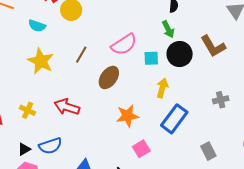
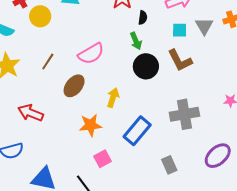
cyan square: (151, 58) -> (180, 30), moved
yellow arrow: (162, 88) -> (113, 98), moved
gray cross: (221, 100) -> (184, 114), size x1.8

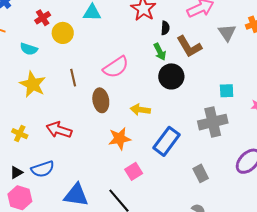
cyan square: (180, 30) -> (227, 91), moved
brown L-shape: (180, 60) -> (189, 46), moved
brown line: (48, 62) -> (73, 78), turned -42
brown ellipse: (74, 86) -> (101, 100), turned -45
yellow arrow: (113, 98) -> (140, 110), turned -96

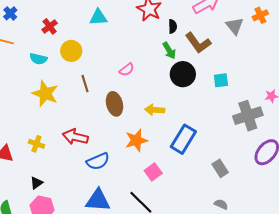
yellow circle: (63, 33) -> (71, 51), moved
pink semicircle: (116, 67) -> (127, 70), size x0.6
cyan square: (227, 91) -> (221, 80), moved
gray cross: (213, 122) -> (248, 116), moved
blue semicircle: (43, 169) -> (98, 161), moved

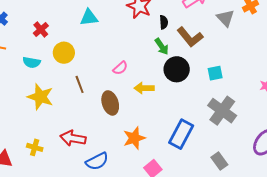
yellow arrow: (155, 110) -> (144, 88), moved
gray cross: (248, 116) -> (222, 111), moved, turned -32

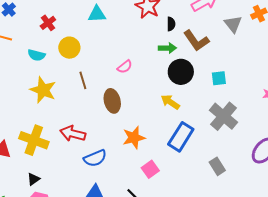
green arrow: (162, 46) -> (167, 48), turned -60
yellow arrow: (144, 88) -> (170, 102), moved, turned 30
yellow cross: (35, 147) -> (34, 140), size x1.8

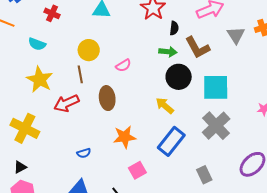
red cross: (48, 23) -> (52, 13), turned -35
yellow circle: (69, 48) -> (89, 50), moved
cyan square: (219, 78) -> (216, 87), size x1.8
red arrow: (73, 134) -> (66, 103), moved, turned -45
blue semicircle: (95, 158) -> (84, 153), size x0.6

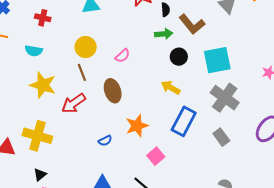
black circle: (179, 77) -> (179, 57), size x0.7
blue semicircle: (84, 153) -> (105, 141), moved
gray rectangle: (204, 175) -> (221, 137), moved

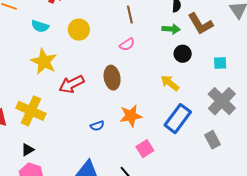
yellow circle: (86, 47) -> (79, 30), moved
cyan square: (217, 60) -> (220, 63), size x0.5
brown line: (82, 72) -> (130, 15), moved

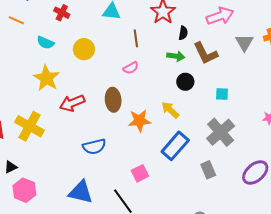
orange star: (131, 116) -> (139, 121), moved
blue semicircle: (97, 126) -> (94, 147), size x1.6
black triangle: (28, 150) -> (11, 167), moved

